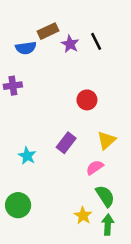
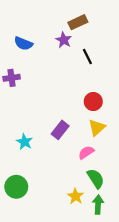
brown rectangle: (48, 31) -> (78, 22), moved
black line: (96, 41) -> (87, 57), moved
blue semicircle: (26, 48) -> (23, 43), turned 30
red circle: (87, 100) -> (93, 102), moved

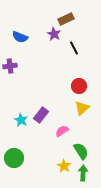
purple rectangle: (60, 130) -> (41, 115), moved
pink semicircle: (86, 152) -> (62, 131), moved

